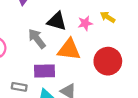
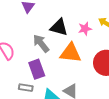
purple rectangle: (44, 71) -> (37, 69), moved, turned 72

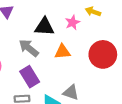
orange triangle: (71, 53) -> (63, 52), size x0.7

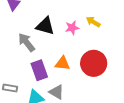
orange triangle: (63, 52) -> (63, 63), moved
purple rectangle: (30, 77) -> (39, 70), moved

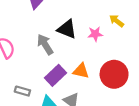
yellow arrow: (93, 22) -> (117, 21), moved
purple rectangle: (39, 70) -> (55, 75), turned 60

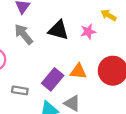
gray arrow: (45, 44) -> (24, 34), moved
gray rectangle: (22, 91) -> (20, 90), moved

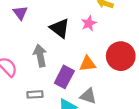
black triangle: (58, 30) -> (60, 28), turned 35
gray arrow: (24, 34) -> (40, 56), moved, turned 40

